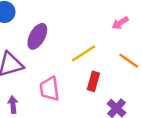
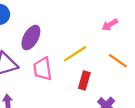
pink trapezoid: (49, 89) -> (43, 69), moved

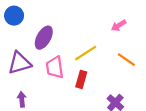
red rectangle: (84, 80) -> (81, 79), moved

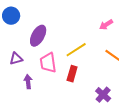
purple triangle: (20, 63) -> (16, 59), size x0.6
purple arrow: (22, 99) -> (28, 82), moved

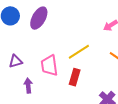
purple ellipse: (38, 36) -> (39, 18), moved

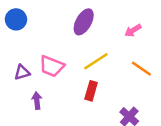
purple ellipse: (39, 18) -> (84, 22), moved
pink trapezoid: (49, 66) -> (52, 66), moved, turned -60

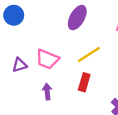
purple arrow: (37, 101) -> (47, 92), moved

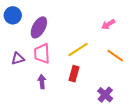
purple ellipse: (77, 18) -> (39, 27), moved
pink trapezoid: (47, 59) -> (42, 54), turned 65

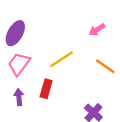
pink trapezoid: (42, 54) -> (19, 64), turned 40
red rectangle: (74, 74) -> (46, 89), moved

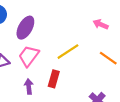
pink arrow: (97, 30) -> (101, 24), turned 56

